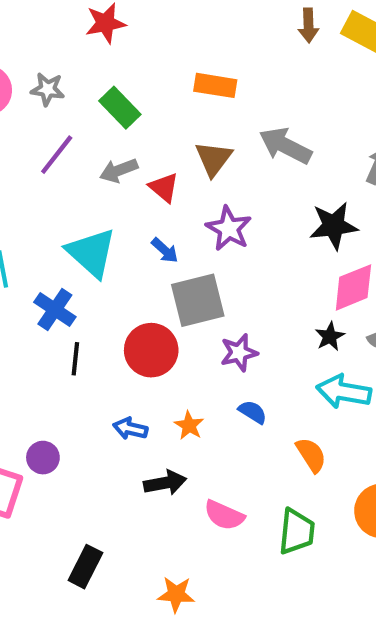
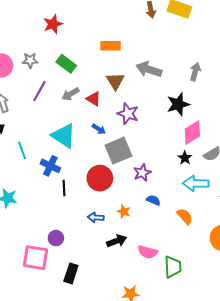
green trapezoid: (297, 532) -> (173, 267), moved
black rectangle: (85, 567) -> (71, 273), moved

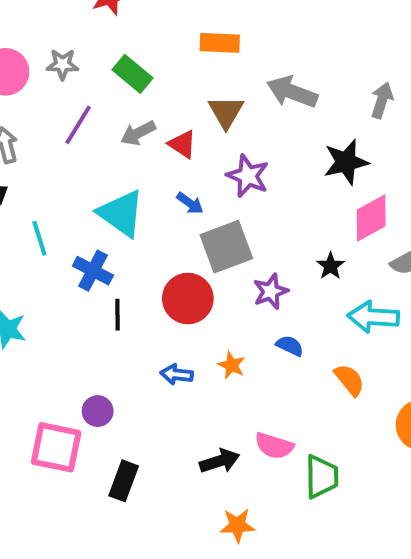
black star: (185, 158) -> (331, 266), moved
black arrow: (117, 241) -> (220, 461), moved

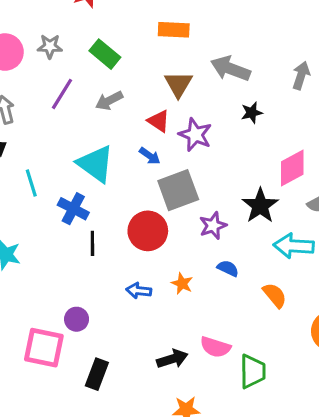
red triangle: (182, 144) -> (159, 121), moved
black star: (346, 162) -> (252, 113), moved, size x0.6
black star: (331, 266) -> (260, 206), size x1.6

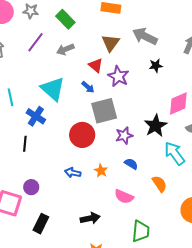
black line: (92, 243) -> (25, 144), moved
cyan arrow: (294, 246) -> (175, 153), turned 45
pink semicircle: (215, 347) -> (124, 197), moved

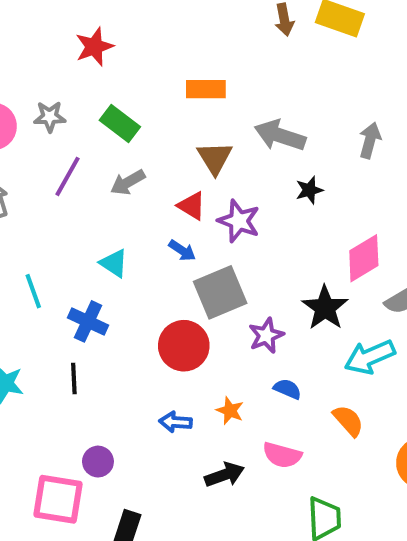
cyan triangle: (53, 89) -> (114, 263), size x0.6
cyan arrow: (175, 153) -> (370, 357), turned -70
black arrow: (90, 218) -> (224, 475), moved

